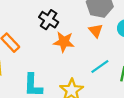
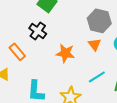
black cross: (49, 20) -> (38, 31), moved

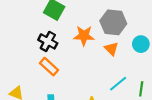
orange rectangle: (17, 52) -> (49, 67), moved
orange star: (65, 53) -> (84, 36), moved

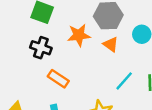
orange rectangle: (49, 67) -> (58, 79), moved

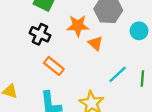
orange triangle: (111, 44) -> (95, 43), moved

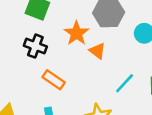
orange star: (78, 26) -> (76, 33), turned -30

